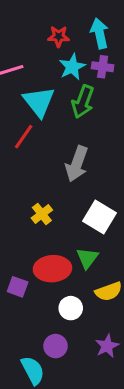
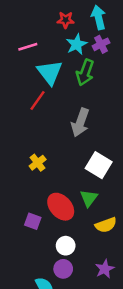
purple cross: (103, 67) -> (101, 44), turned -35
yellow cross: (42, 214) -> (38, 163), moved
red ellipse: (52, 269) -> (61, 207), turned 52
white circle: (71, 308) -> (66, 246), moved

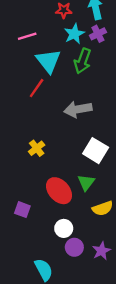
gray arrow: (80, 122) -> (78, 109), turned 60
purple square: (33, 221) -> (22, 210), moved
purple circle: (63, 269) -> (74, 247), moved

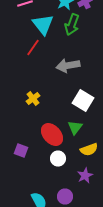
white circle: (64, 228) -> (58, 158), moved
purple circle: (74, 247) -> (65, 196), moved
purple star: (101, 251) -> (85, 176), moved

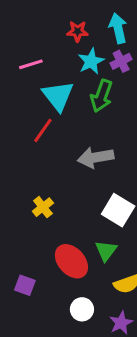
white circle: (58, 158) -> (82, 309), moved

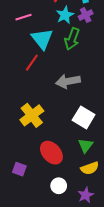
yellow cross: (43, 207) -> (32, 115), size x1.6
green triangle: (106, 251) -> (86, 145), moved

